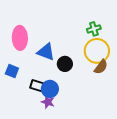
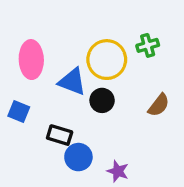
yellow circle: (97, 51) -> (107, 60), moved
blue circle: (50, 89) -> (78, 157), moved
purple star: (48, 102) -> (118, 171), moved

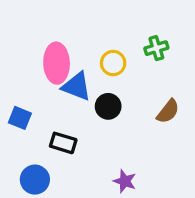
pink ellipse: (31, 60) -> (57, 63), moved
yellow circle: (107, 60) -> (113, 63), size x0.6
blue circle: (78, 157) -> (35, 180), moved

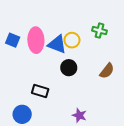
green cross: (156, 48) -> (100, 31), turned 32
blue triangle: (76, 86) -> (57, 44), moved
blue square: (20, 118) -> (13, 40), moved

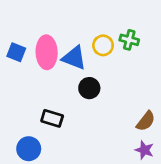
yellow circle: (72, 40) -> (103, 45), moved
brown semicircle: (107, 71) -> (146, 121), moved
purple star: (79, 115) -> (144, 150), moved

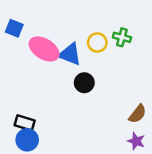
blue square: (16, 52) -> (14, 28), moved
pink ellipse: (47, 52) -> (44, 49), turned -56
black rectangle: (52, 118) -> (25, 123), moved

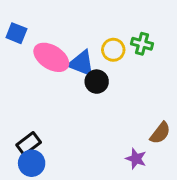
black circle: (84, 83) -> (97, 82), moved
black rectangle: (25, 123) -> (29, 144), turned -54
purple star: (136, 141) -> (136, 159), moved

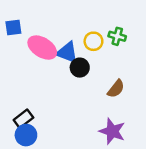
blue square: (16, 33) -> (13, 28), turned -30
brown semicircle: (160, 133) -> (116, 89), moved
purple star: (136, 159) -> (112, 131), size x1.5

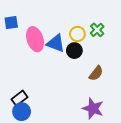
green cross: (117, 36) -> (97, 30), turned 32
pink ellipse: (42, 48) -> (35, 39), turned 40
black circle: (80, 68) -> (74, 51), moved

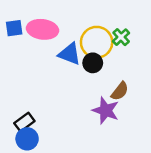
yellow circle: (77, 34) -> (97, 42), size x1.6
pink ellipse: (35, 39) -> (43, 29), moved, turned -65
purple star: (93, 109) -> (106, 111), moved

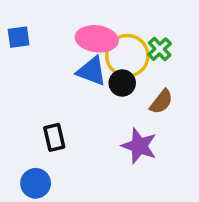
pink ellipse: (43, 29) -> (97, 39), moved
brown semicircle: (120, 91) -> (161, 102), moved
black rectangle: (24, 122) -> (54, 137), moved, turned -66

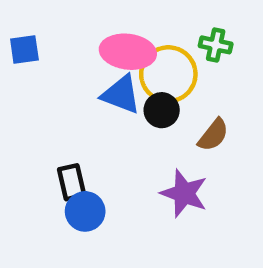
green cross: (160, 49) -> (216, 45), moved, turned -35
blue circle: (36, 183) -> (85, 211), moved

